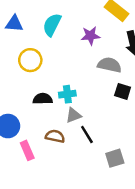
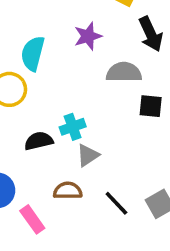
cyan semicircle: (52, 25) -> (33, 53), moved
black line: (87, 135) -> (116, 203), moved

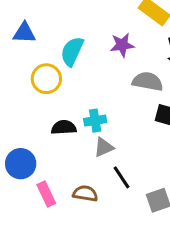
brown semicircle: (68, 191) -> (85, 194), moved
black line: (116, 203) -> (122, 177), moved

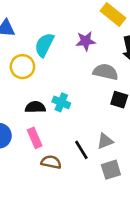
cyan cross: (95, 121) -> (61, 102), turned 30
gray triangle: (104, 147) -> (105, 141), moved
pink rectangle: (46, 194) -> (35, 138), moved

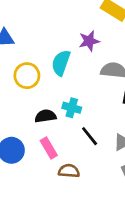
cyan semicircle: (44, 45) -> (61, 63), moved
black line: (81, 150) -> (90, 136), moved

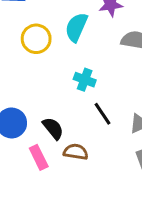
black semicircle: (45, 116) -> (53, 128), moved, turned 55
pink rectangle: (49, 148) -> (39, 157), moved

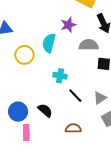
brown semicircle: (76, 152) -> (73, 128), moved
pink rectangle: (39, 157) -> (26, 133), moved, turned 35

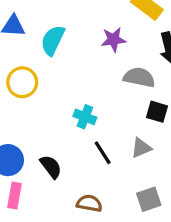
cyan semicircle: (49, 43) -> (53, 40), moved
yellow circle: (24, 55) -> (22, 82), moved
gray triangle: (100, 98) -> (141, 148), moved

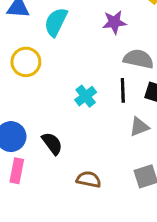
cyan cross: (85, 117) -> (86, 96), turned 30
black line: (103, 153) -> (123, 90), moved, turned 30

